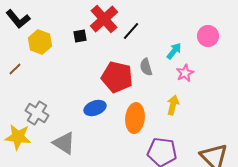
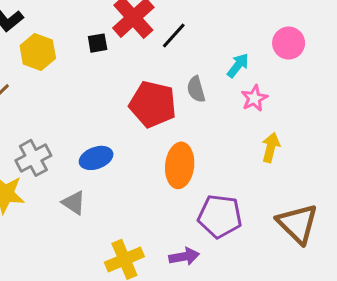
yellow arrow: (173, 105) -> (271, 148), moved
blue ellipse: (95, 108) -> (96, 158), moved
gray cross: (37, 113) -> (33, 158), turned 30
gray triangle: (64, 143) -> (74, 203), size x0.7

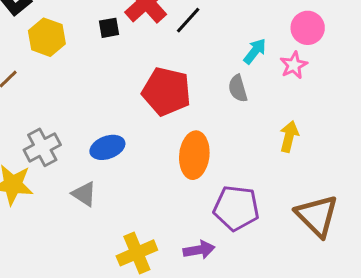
gray semicircle: (196, 89) -> (238, 88), moved
pink star: (254, 98) -> (294, 65), moved

